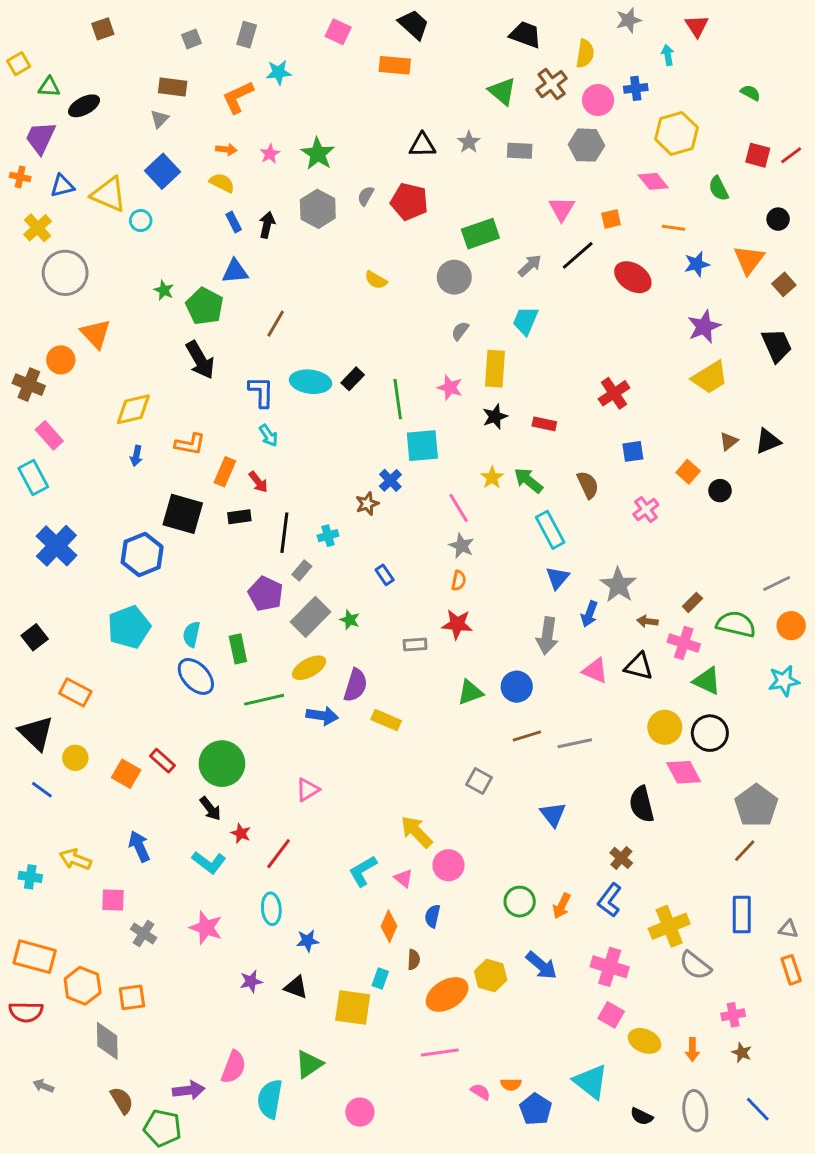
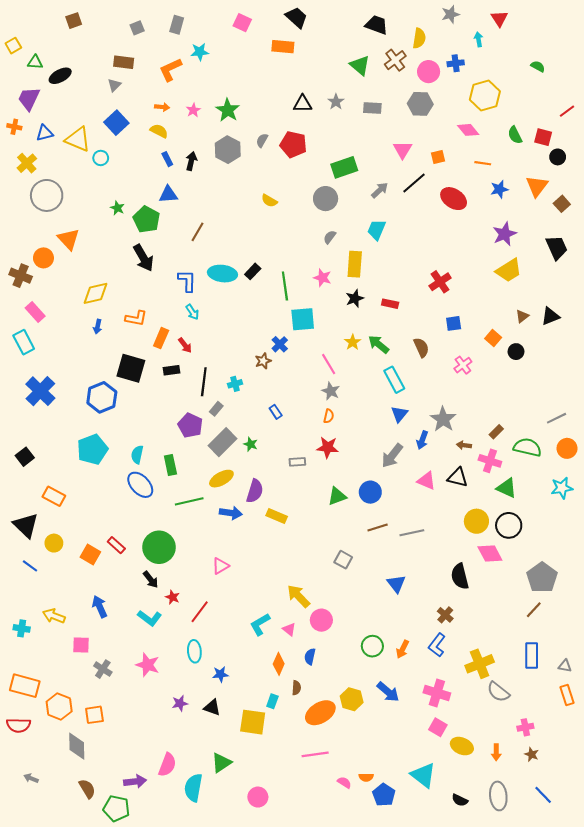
red square: (758, 155) -> (543, 137), moved
gray arrow: (547, 636) -> (392, 456), turned 30

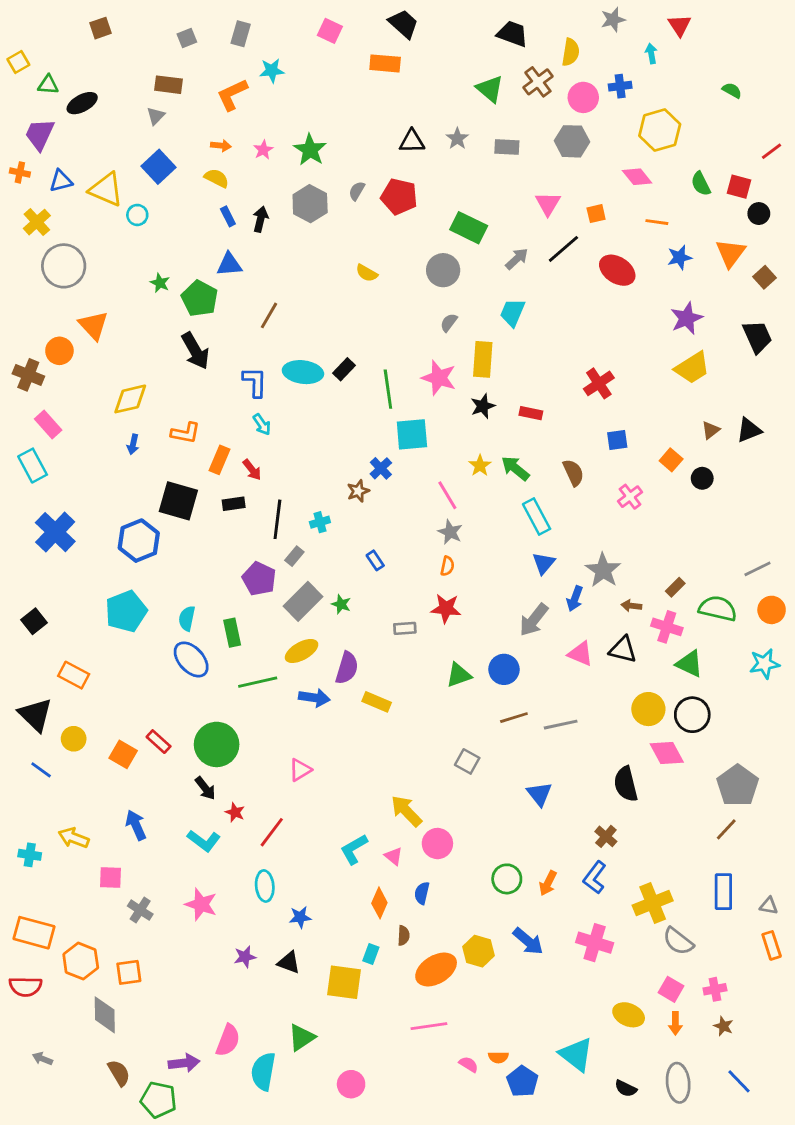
green rectangle: (344, 167) -> (469, 228), turned 45
pink star: (322, 278) -> (439, 378), size x1.4
pink square: (438, 727) -> (671, 989), moved

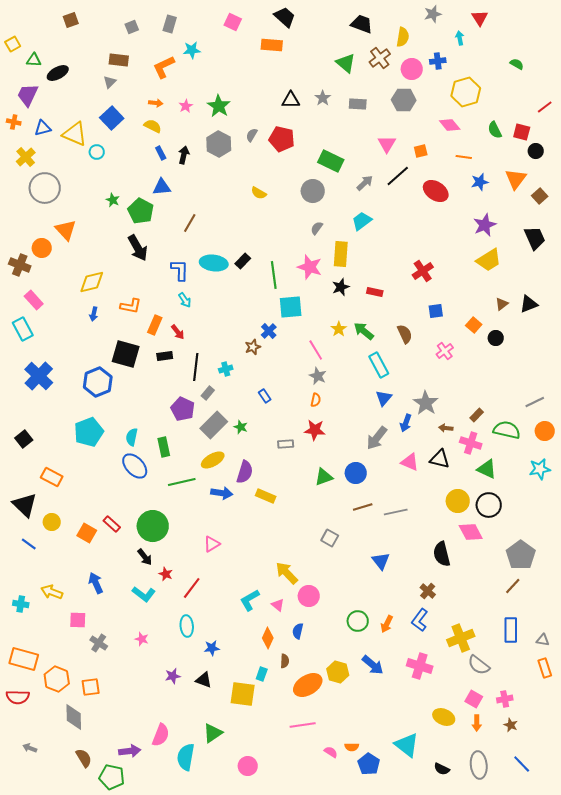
cyan trapezoid: (512, 313) -> (362, 221), turned 30
pink star: (201, 904) -> (142, 639), size x0.6

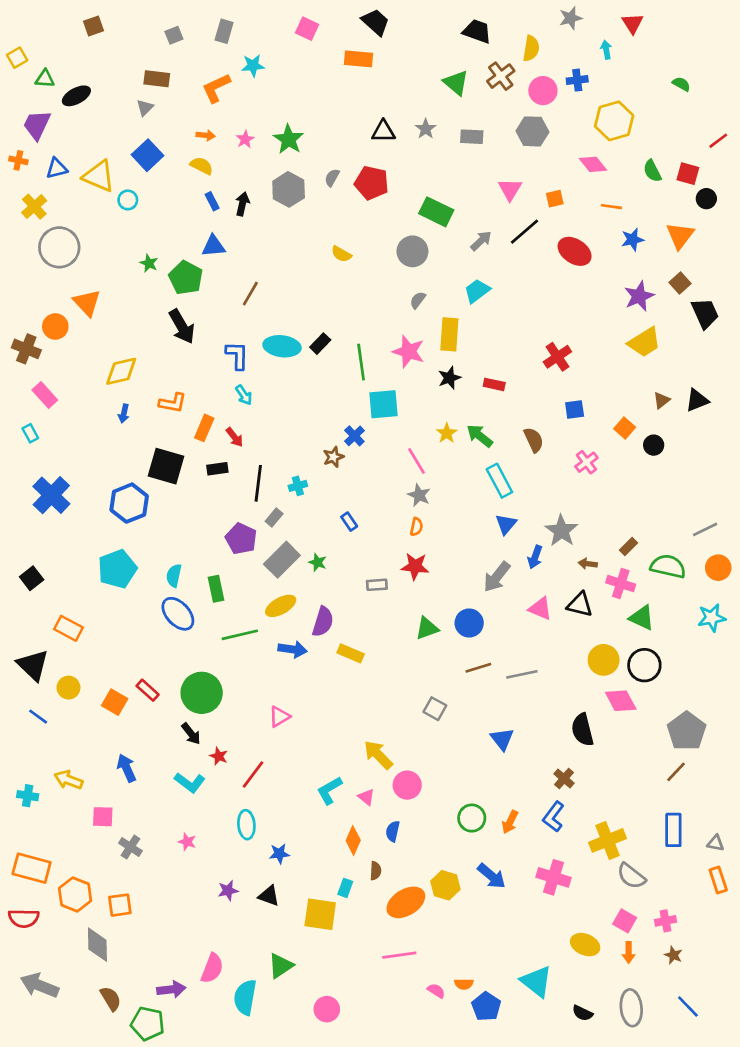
brown square: (540, 196) -> (680, 283), moved
cyan rectangle: (23, 329) -> (30, 433), size x0.6
gray arrow: (30, 748) -> (39, 985), size x2.0

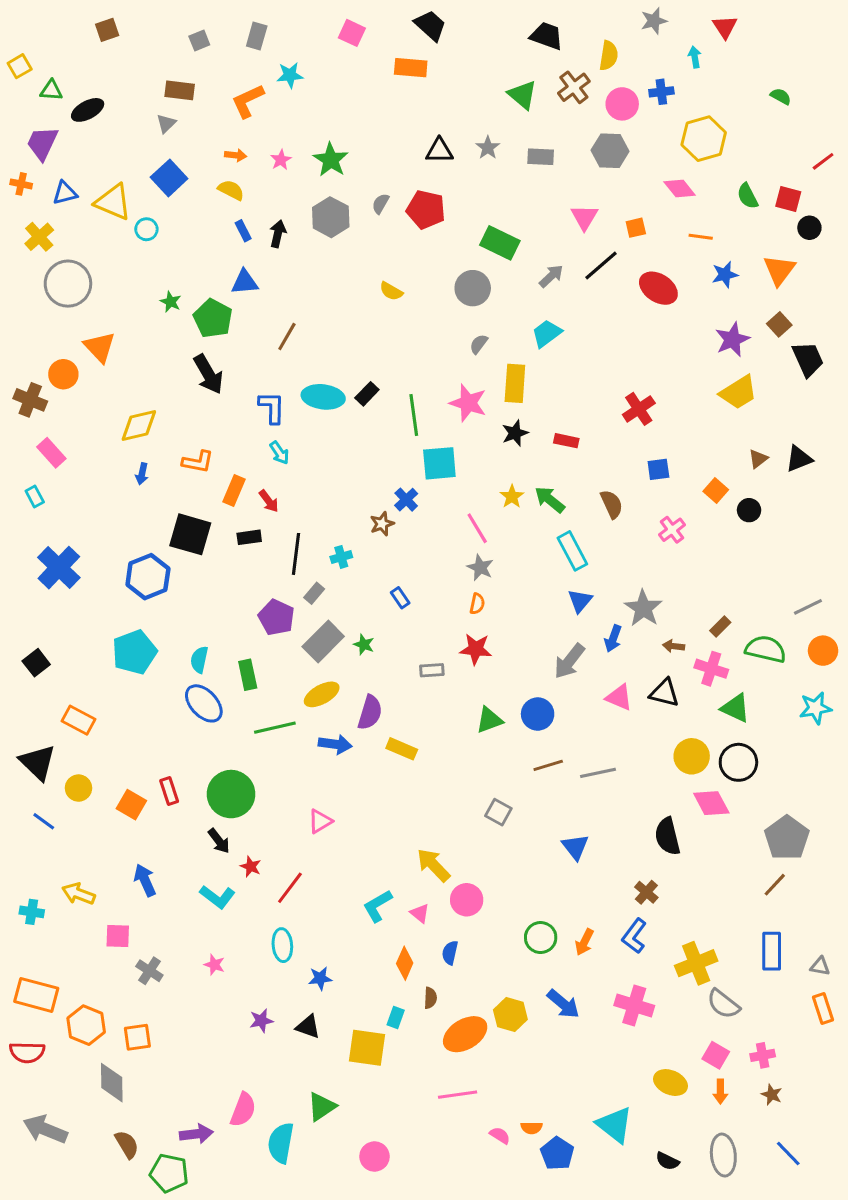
red rectangle: (148, 690) -> (169, 791), turned 30

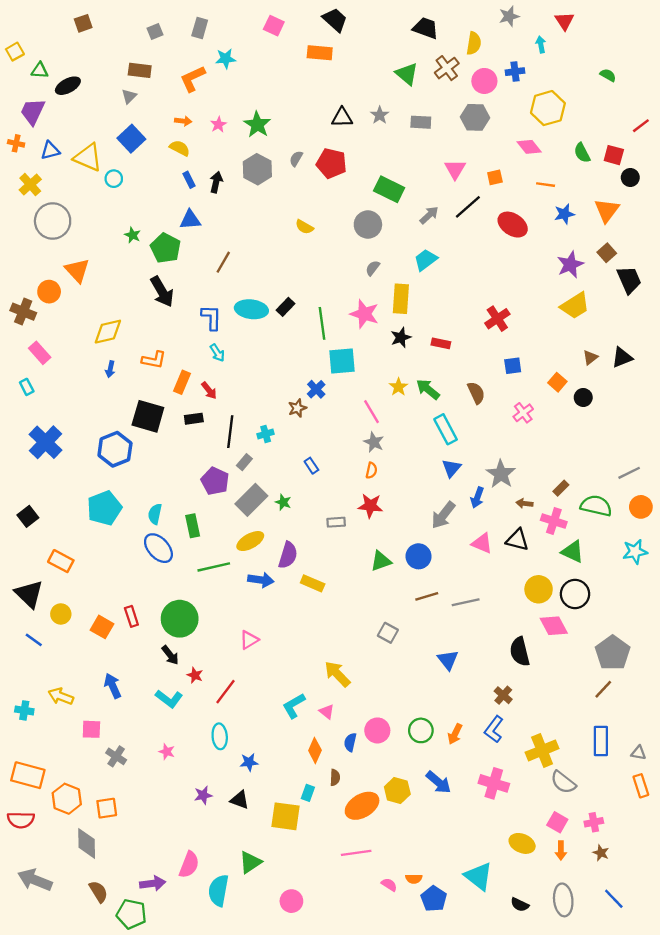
pink circle: (467, 900) -> (377, 730), moved

